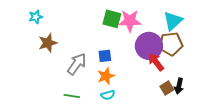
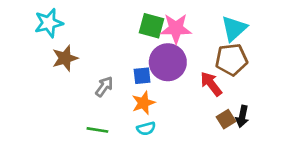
cyan star: (36, 17) -> (49, 23), size x1.5
purple circle: (149, 46) -> (168, 62), moved
gray arrow: (77, 64) -> (104, 87), size x0.7

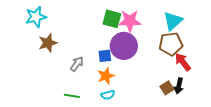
red arrow: (211, 84) -> (183, 62), moved

